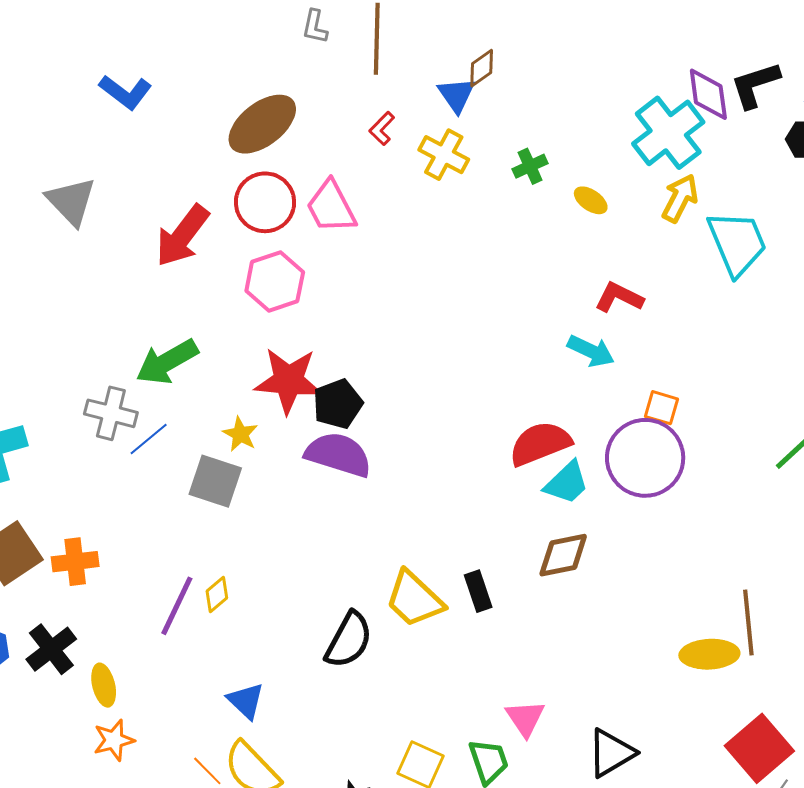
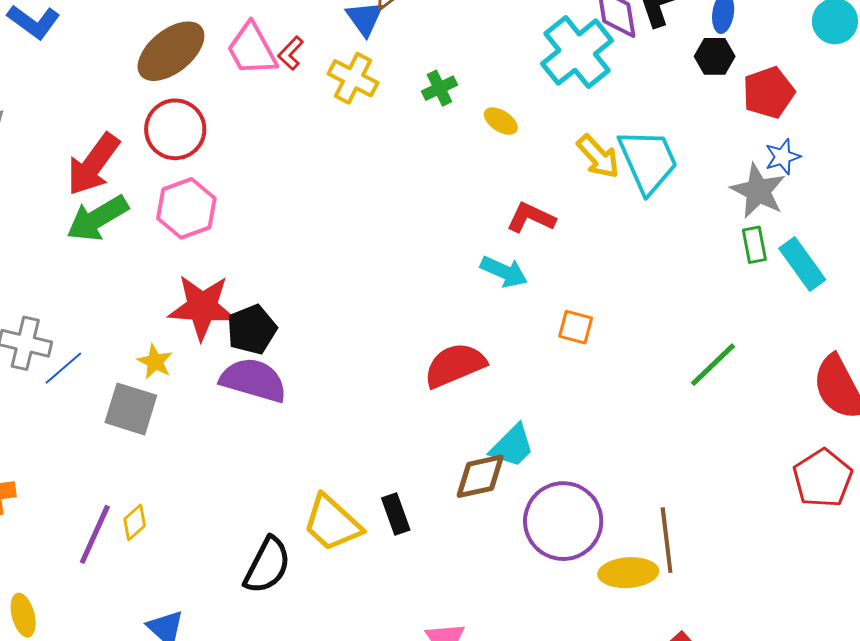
yellow arrow: (680, 198) -> (598, 157), moved, turned 111
pink trapezoid: (331, 207) -> (252, 49), moved
green arrow: (167, 362) -> (97, 218), moved
purple circle: (645, 458) -> (563, 521), moved
cyan trapezoid: (567, 483) -> (512, 446), moved

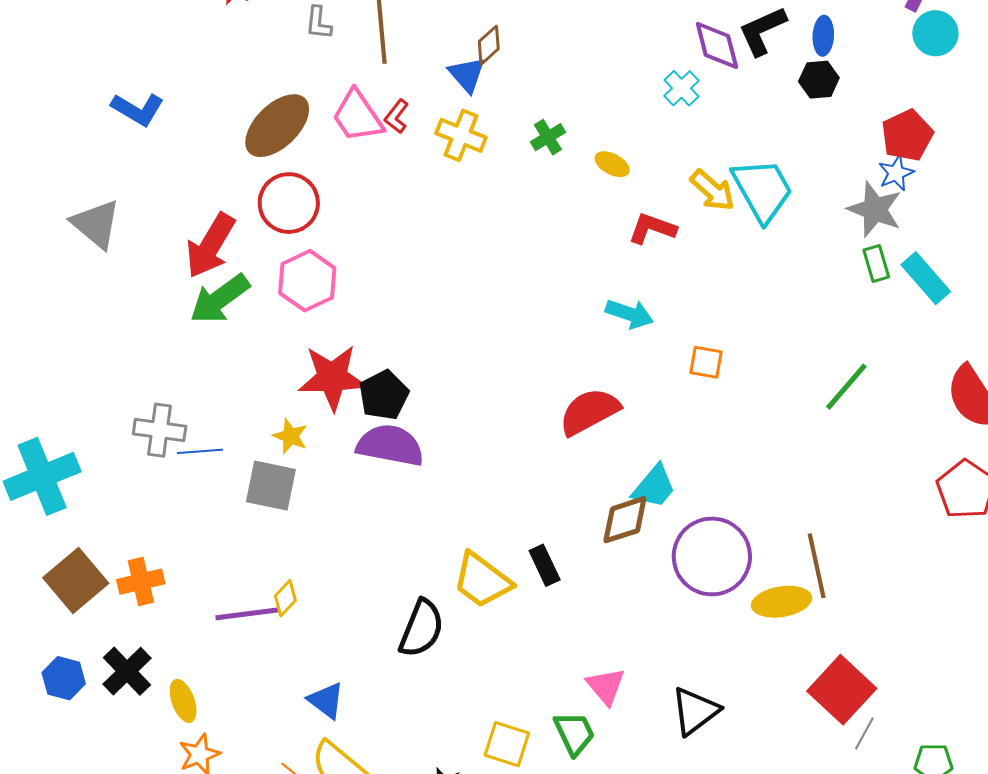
cyan cross: (577, 52) -> (682, 88), size x0.5
red pentagon: (769, 92) -> (907, 135), moved
red L-shape: (531, 218) -> (652, 228), moved
blue line: (63, 368) -> (200, 451), turned 42
purple line: (95, 534) -> (247, 614), turned 64

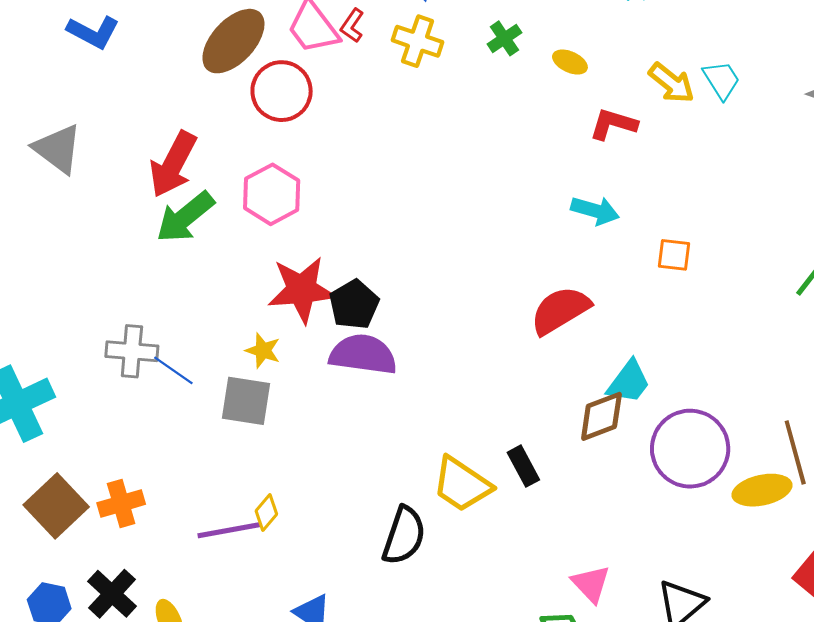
cyan trapezoid: (762, 190) -> (721, 80), size x0.6
red circle: (289, 203) -> (282, 91), moved
blue line: (200, 451) -> (173, 370), turned 42

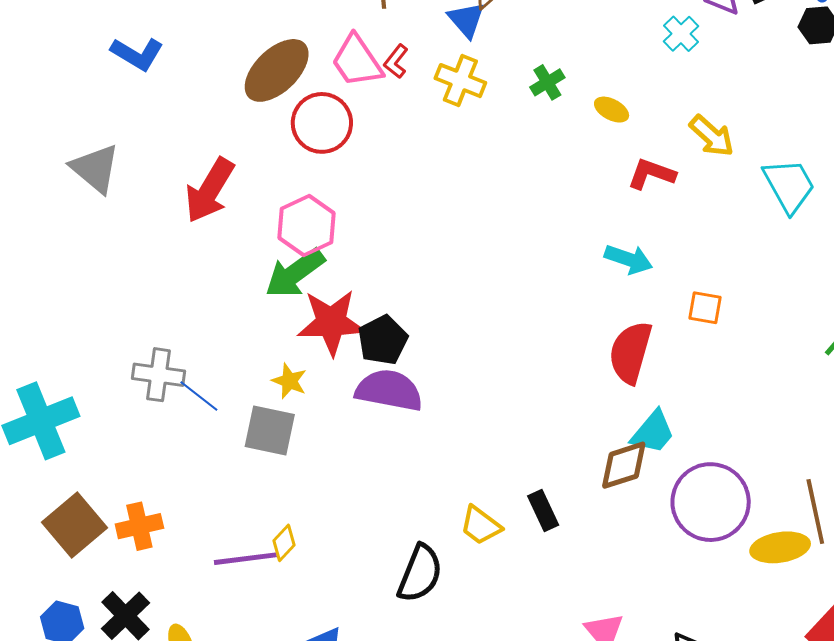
cyan trapezoid: (721, 80) -> (789, 185), moved, size x1.4
green arrow: (185, 217) -> (295, 273), moved
red semicircle: (560, 310) -> (630, 352), moved, turned -46
yellow trapezoid: (462, 484) -> (481, 525), size x0.7

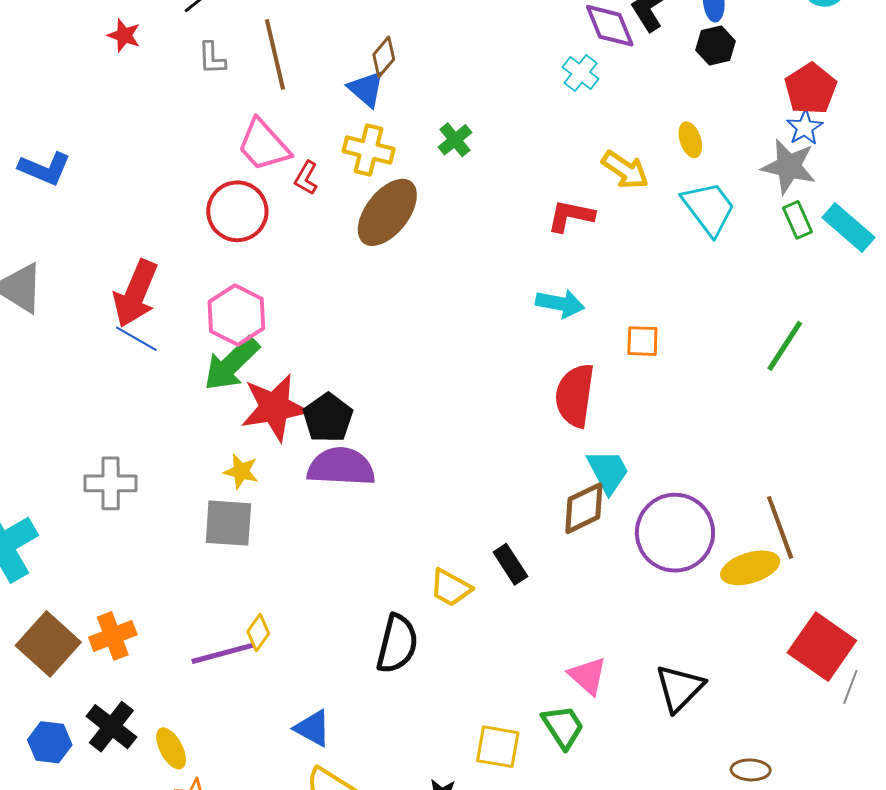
red L-shape: (396, 61) -> (306, 178), moved
brown ellipse: (277, 70) -> (387, 212), moved
yellow ellipse: (612, 110) -> (690, 140), moved, turned 52
blue line: (199, 396) -> (136, 339), moved
cyan trapezoid: (653, 432) -> (608, 471), turned -60

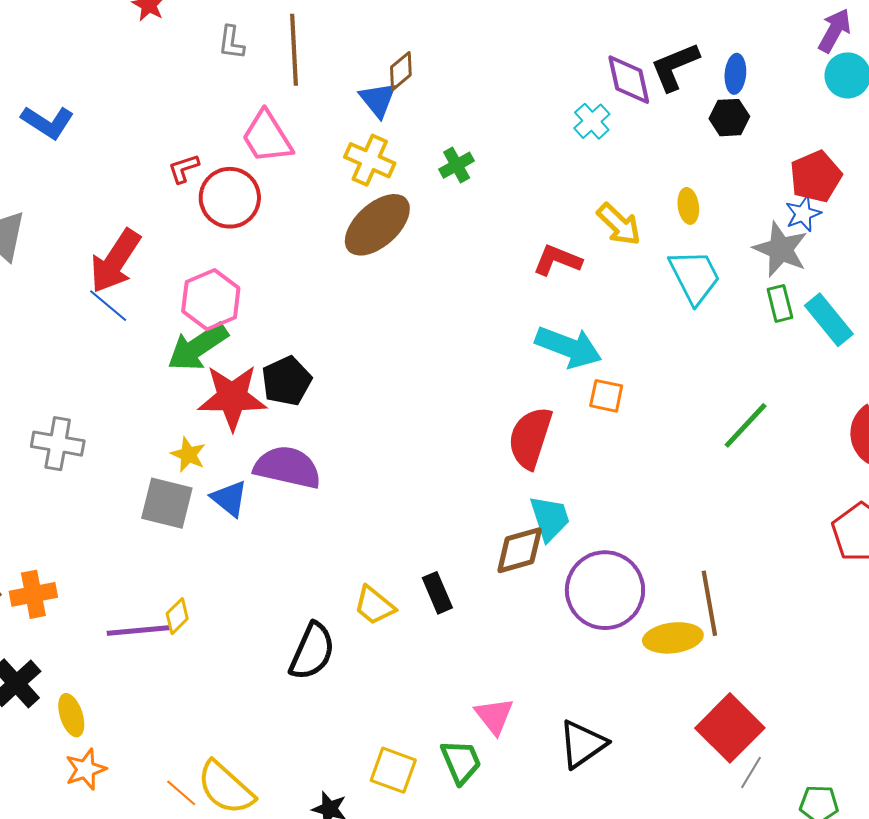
red L-shape: (306, 178) -> (184, 169), moved, turned 32
cyan arrow: (560, 304) -> (568, 347), moved, size x1.4
black pentagon: (328, 418) -> (286, 381), moved
blue triangle: (313, 728) -> (229, 498), moved

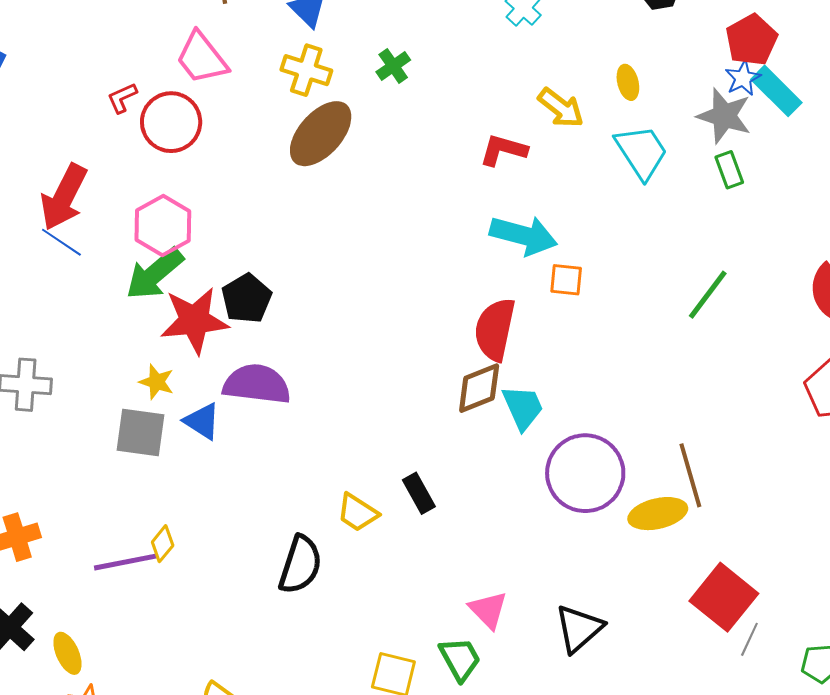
cyan rectangle: (829, 320) -> (776, 91), moved
brown diamond: (520, 550) -> (479, 388), moved

